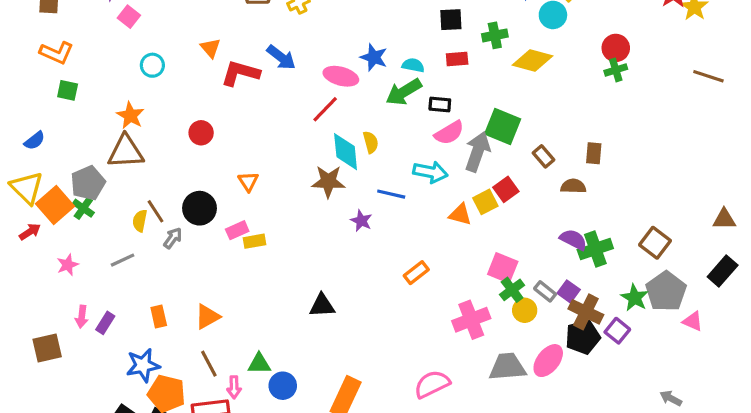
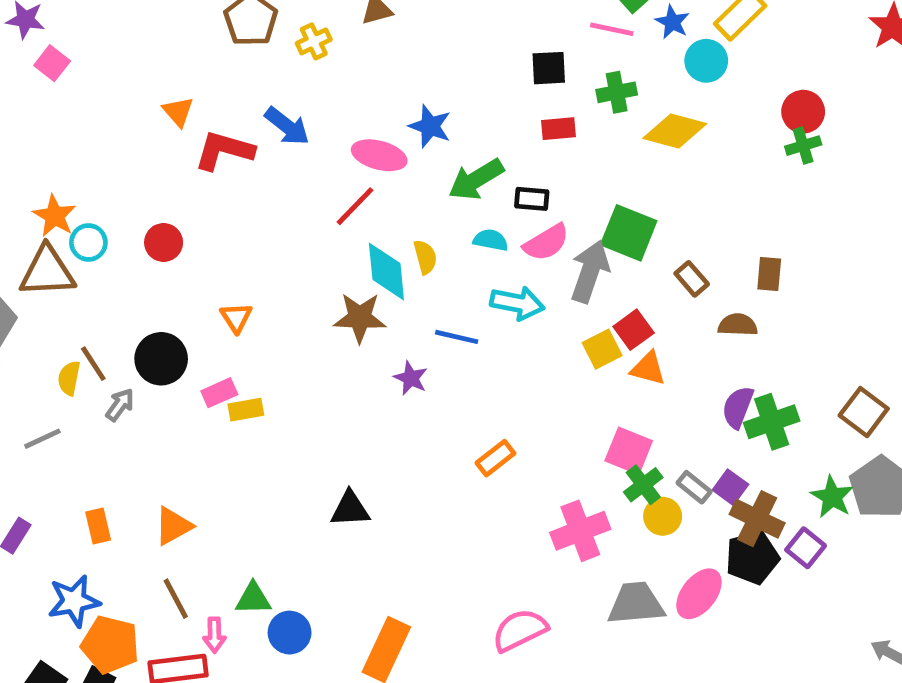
cyan circle: (152, 65) -> (88, 242), moved
cyan semicircle: (413, 65) -> (491, 240), moved
orange triangle: (460, 214) -> (648, 368), moved
purple semicircle: (573, 240) -> (738, 407), turned -96

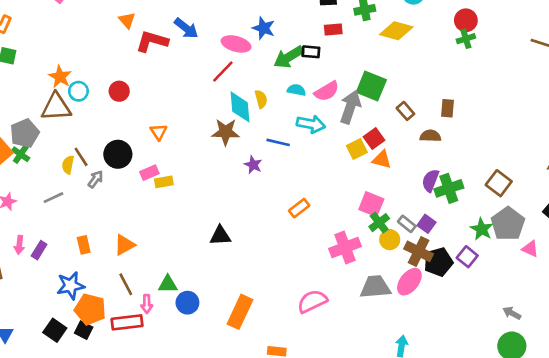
black rectangle: (532, 199) -> (311, 52), moved
brown cross: (757, 519) -> (419, 251), moved

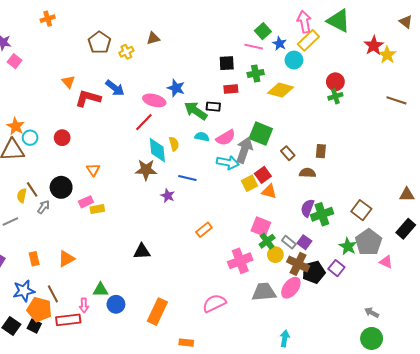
green arrow: (289, 57) -> (196, 111), turned 65
cyan arrow: (311, 124) -> (228, 162), moved
brown line: (126, 284) -> (53, 294), moved

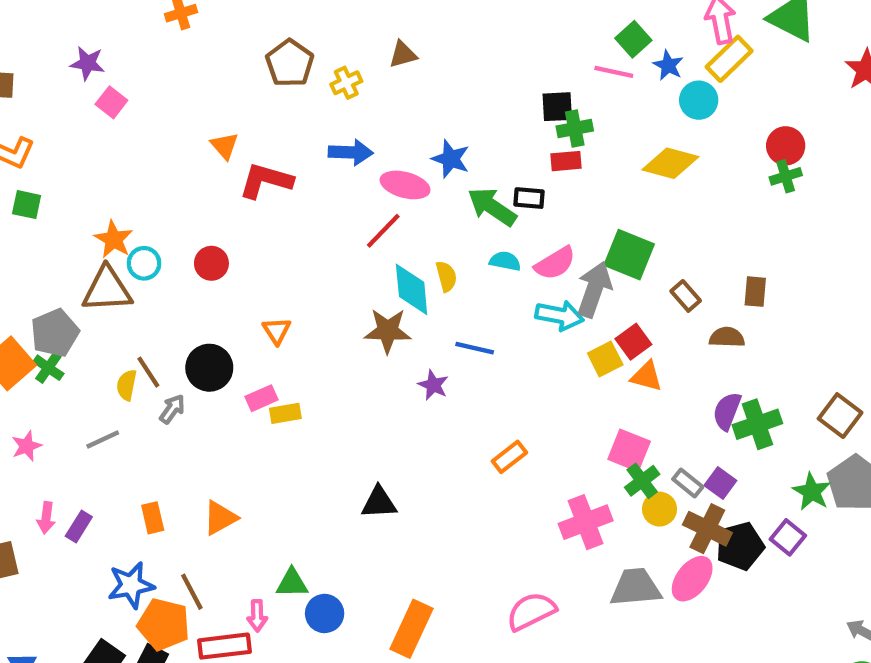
green cross: (256, 73) -> (575, 128), moved
blue arrow: (115, 88) -> (351, 152), moved, turned -36

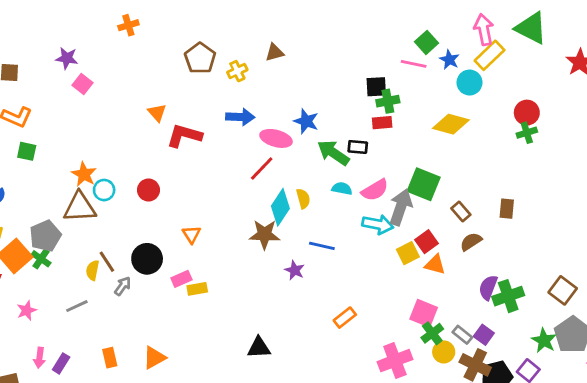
cyan diamond: (412, 289) -> (280, 207), turned 39
brown semicircle: (727, 337) -> (471, 242), moved, turned -35

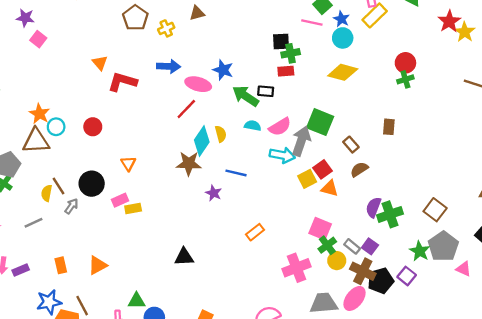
cyan circle: (469, 83) -> (343, 38), moved
brown rectangle: (507, 209) -> (389, 127), moved
purple rectangle: (61, 363) -> (21, 270), turned 35

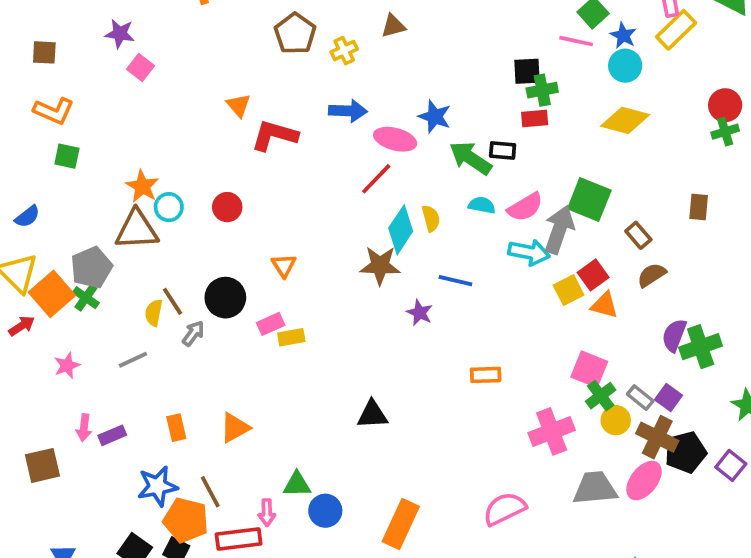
orange rectangle: (255, 232) -> (486, 375), turned 36
purple square: (407, 276) -> (731, 465), moved

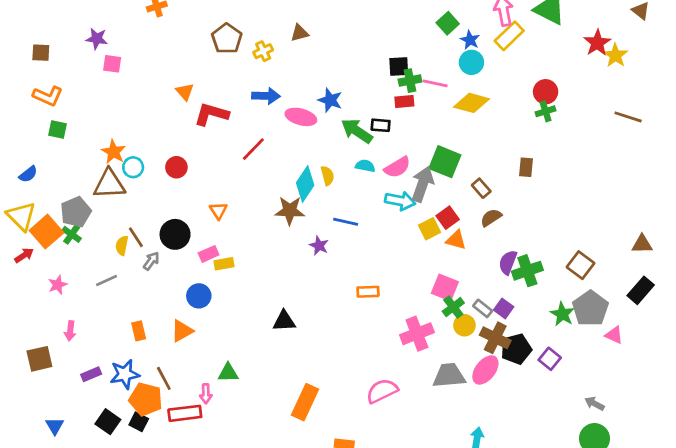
pink line: (576, 41) -> (435, 83), moved
pink square: (140, 68) -> (112, 64), turned -30
red line: (376, 179) -> (253, 149), moved
purple rectangle: (112, 435) -> (91, 374), moved
blue circle: (325, 511) -> (199, 296), moved

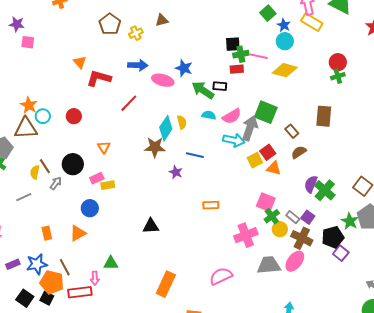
yellow rectangle: (509, 36) -> (312, 22), turned 75
brown rectangle: (526, 167) -> (324, 116), size x1.5
green cross: (527, 271) -> (325, 190), turned -30
black pentagon: (516, 349) -> (333, 237), moved

